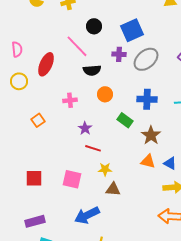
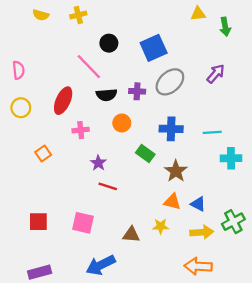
purple cross: (119, 54) -> (137, 91), moved
red ellipse: (46, 64) -> (63, 101), moved
yellow star: (105, 169) -> (161, 226), moved

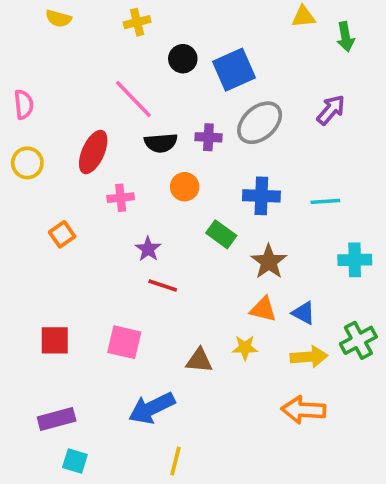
yellow cross: (78, 15) -> (137, 22), moved
black circle: (109, 43) -> (183, 59), moved
cyan cross: (231, 158) -> (355, 260), moved

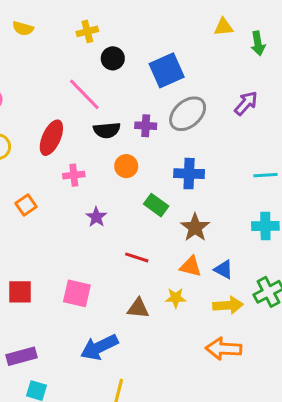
black circle: (183, 59) -> (113, 58), moved
cyan line: (325, 201) -> (265, 175), moved
red line: (163, 285) -> (137, 257), moved

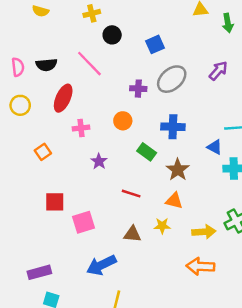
blue square: (167, 70) -> (155, 44), size x0.7
black semicircle: (107, 130) -> (46, 65), moved
blue triangle: (224, 269) -> (215, 147), moved
red square: (20, 292) -> (55, 202), moved
pink square: (77, 293) -> (83, 222), turned -30

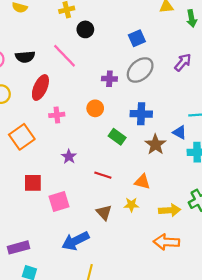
blue square: (155, 44) -> (137, 38), moved
orange square: (43, 152) -> (22, 137), size x1.6
purple star: (99, 161) -> (69, 157), moved
brown star: (178, 170) -> (155, 144), moved
brown triangle: (132, 234) -> (104, 212), turned 42

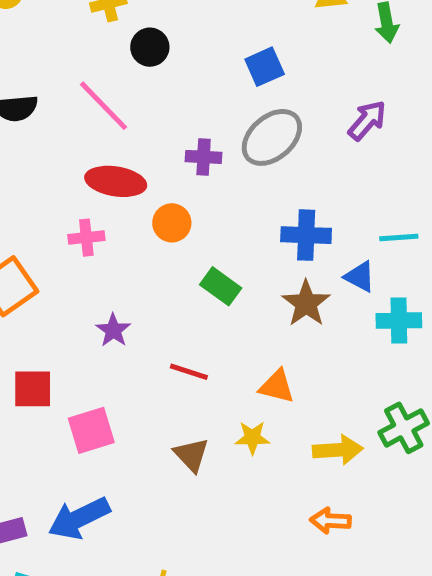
red ellipse: (40, 88) -> (116, 181), moved, turned 75
blue cross: (141, 114) -> (306, 235), moved
blue arrow: (75, 241) -> (79, 518), moved
orange arrow: (166, 242) -> (330, 521), size x0.7

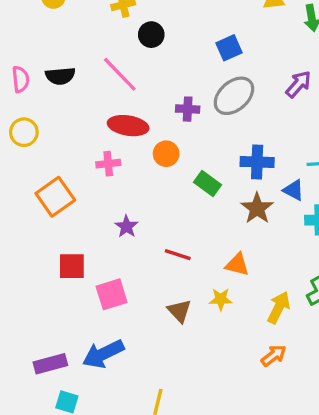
green rectangle: (221, 286) -> (207, 183), moved
yellow arrow: (338, 450) -> (279, 308), turned -60
orange arrow: (330, 521) -> (274, 356), turned 140

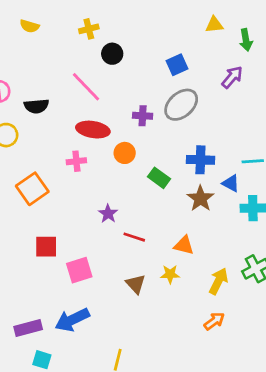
black semicircle: (60, 76) -> (36, 106), moved
purple arrow: (298, 84) -> (232, 77), moved
purple star: (126, 226) -> (108, 214), moved

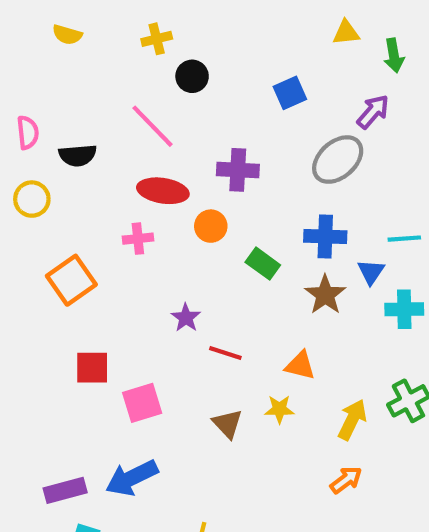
gray ellipse: (181, 105) -> (338, 160), moved
purple cross: (143, 116) -> (238, 170), size x1.4
blue triangle: (231, 183) -> (371, 272), turned 36

